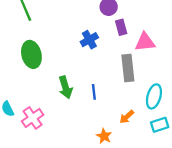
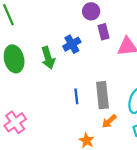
gray rectangle: (128, 68) -> (102, 95), moved
green arrow: (65, 87) -> (48, 58), moved

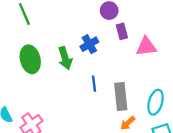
blue line: (76, 96) -> (94, 84), moved

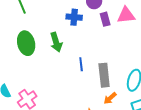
blue cross: (89, 44) -> (74, 17), moved, turned 35
pink triangle: (146, 47) -> (126, 15), moved

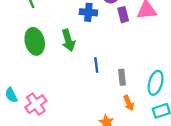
gray rectangle: (104, 75) -> (122, 77), size x0.6
orange arrow: (110, 98) -> (129, 103), turned -72

